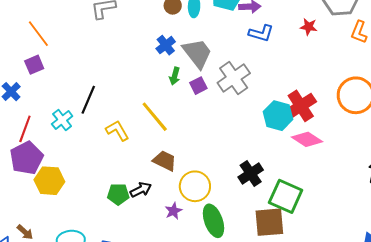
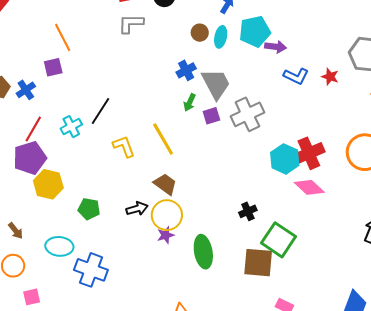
blue L-shape: (261, 33) -> (296, 76), moved
black cross: (251, 173) -> (248, 211), size x0.7
yellow circle: (195, 186) -> (167, 215), moved
green pentagon: (118, 194) -> (89, 209), moved

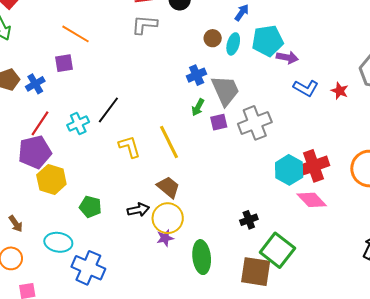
orange line: (63, 37) -> (75, 34), turned -36

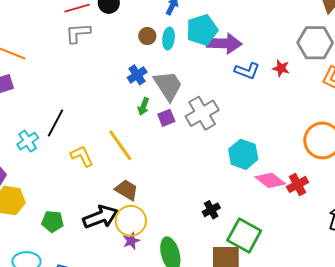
purple arrow: (287, 57) -> (224, 43), size x1.6
red cross: (313, 166) -> (298, 184), moved, size x0.7
black arrow: (138, 210) -> (100, 217), size x1.6

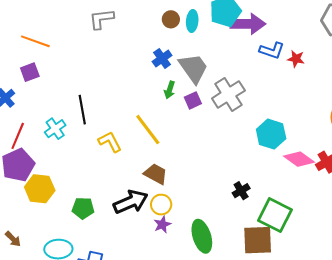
red star: (281, 68) -> (296, 59), moved
black line: (55, 123) -> (82, 110), turned -36
yellow circle: (131, 221) -> (161, 205), size x0.7

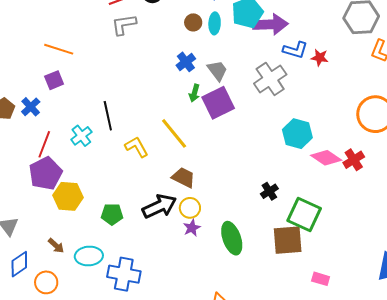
gray trapezoid: (193, 68) -> (217, 70), size x0.7
gray cross: (228, 94) -> (270, 79), moved
purple square: (193, 100) -> (218, 103), size x1.8
brown arrow: (13, 239) -> (56, 246), moved

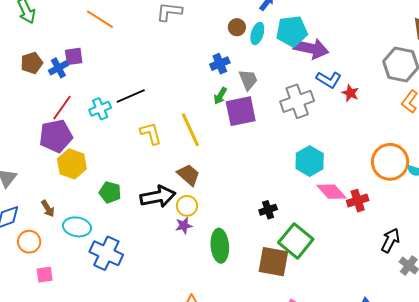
purple square: (54, 80) -> (74, 56), moved
black line: (108, 116) -> (131, 96), turned 64

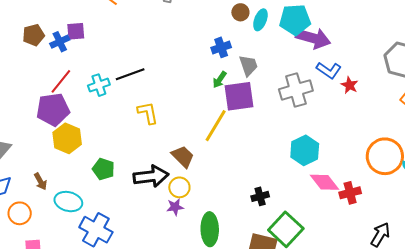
yellow line: (190, 130) -> (216, 126), moved, turned 52

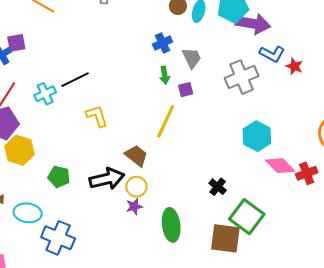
green arrow: (220, 80) -> (165, 75), turned -36
purple square: (239, 96) -> (186, 90), size x0.5
black cross: (260, 196) -> (218, 187), turned -30

